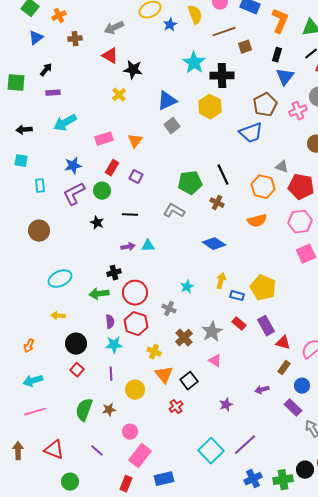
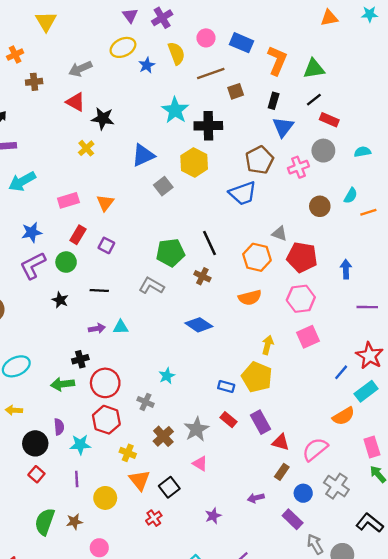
gray square: (172, 126) -> (163, 186), moved
yellow arrow: (221, 281) -> (268, 345), moved
purple semicircle: (110, 322) -> (59, 427), moved

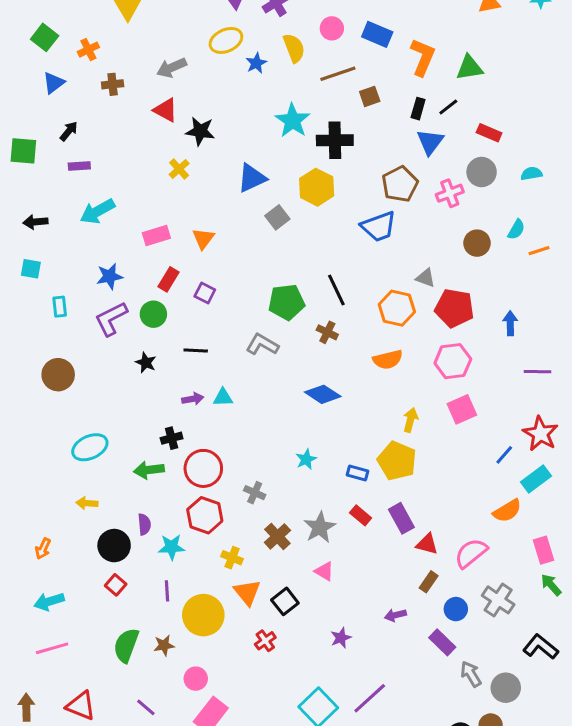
black line: (314, 100) -> (448, 107), moved
cyan star: (167, 376) -> (306, 459), moved
yellow circle: (105, 498) -> (203, 615), size x1.4

